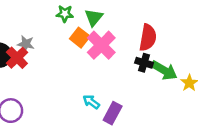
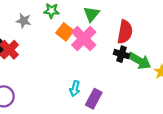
green triangle: (94, 17) -> (92, 14), moved
gray star: (26, 44) -> (24, 21), moved
cyan arrow: (91, 102) -> (75, 89), turned -112

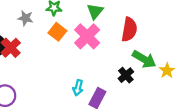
orange square: (65, 32) -> (57, 32), moved
black cross: (122, 54) -> (126, 75), moved, turned 32

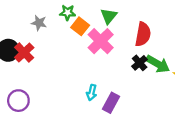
orange square: (57, 32) -> (80, 26), moved
black cross: (126, 75) -> (140, 63), moved

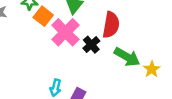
black cross: (140, 63) -> (91, 45), moved

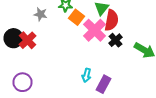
red semicircle: (111, 25) -> (112, 20), moved

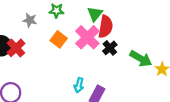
orange square: (76, 17) -> (59, 39), moved

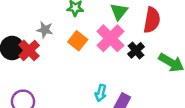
gray star: (30, 20) -> (45, 30), moved
red semicircle: (106, 27) -> (152, 20), moved

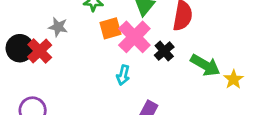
orange square: (78, 41) -> (110, 28), moved, turned 36
cyan arrow: (101, 93) -> (123, 75), moved

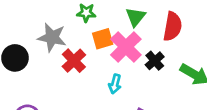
gray star: (58, 27) -> (52, 37), size x1.5
red cross: (40, 51) -> (74, 61), moved

